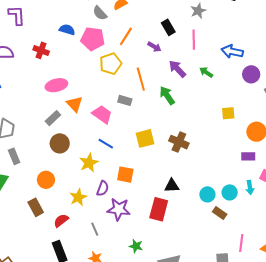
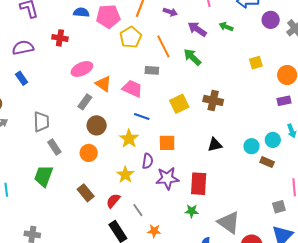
orange circle: (46, 180) -> (89, 153), moved
red rectangle: (159, 209) -> (199, 184), moved
gray line: (95, 229) -> (138, 210), moved

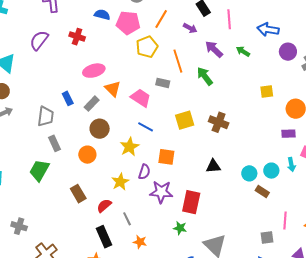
purple semicircle: (23, 48) -> (39, 40), turned -50
blue rectangle: (22, 78) -> (68, 98), moved

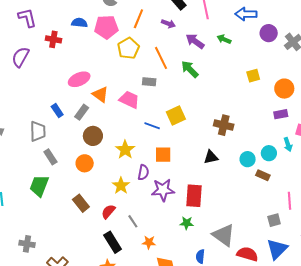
red cross: (77, 37) -> (53, 39), moved
brown cross: (219, 122) -> (224, 125), moved
blue line: (146, 127) -> (152, 126), moved

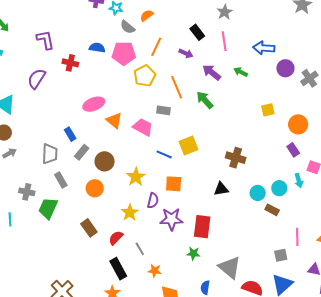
gray rectangle: (82, 112) -> (82, 152), moved
purple rectangle: (281, 114) -> (293, 150), turned 64
gray cross: (27, 244) -> (27, 192), moved

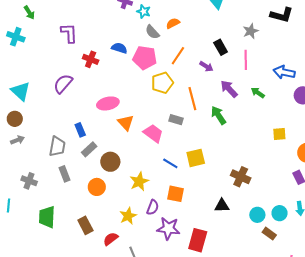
purple semicircle: (37, 79) -> (63, 84), moved
green trapezoid: (48, 208) -> (47, 217), moved, turned -30

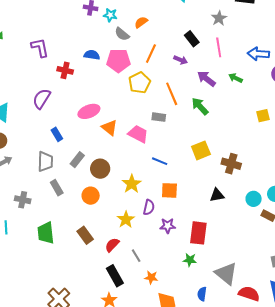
blue rectangle: (80, 130) -> (57, 134), moved
yellow square: (196, 158) -> (201, 150), moved
purple star: (168, 228) -> (168, 226), size x0.7

